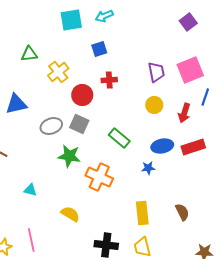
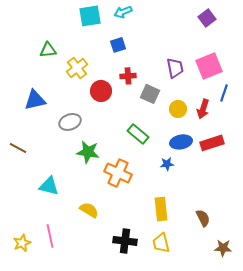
yellow circle: (154, 105) -> (178, 109), moved
gray square: (79, 124) -> (150, 94), moved
cyan triangle: (30, 190) -> (49, 186), size x1.5
brown semicircle: (182, 212) -> (203, 218), moved

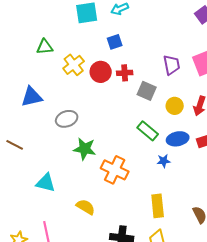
red circle: (101, 91) -> (101, 72), moved
green rectangle: (138, 134) -> (148, 131), moved

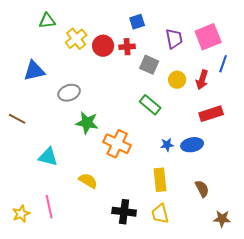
blue square: (115, 42) -> (137, 22), moved
blue ellipse: (178, 139) -> (192, 145), moved
blue star: (164, 161) -> (167, 145), moved

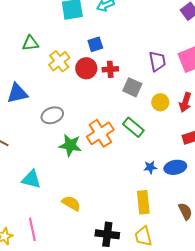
blue square: (137, 22) -> (95, 44), moved
orange cross: (117, 144) -> (100, 133), moved, turned 32

